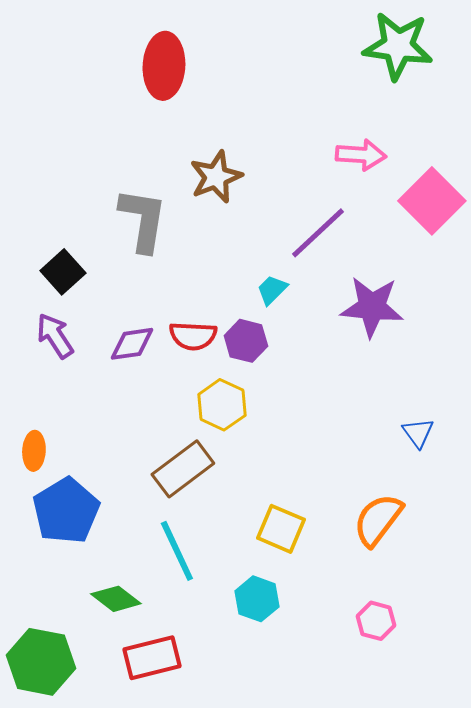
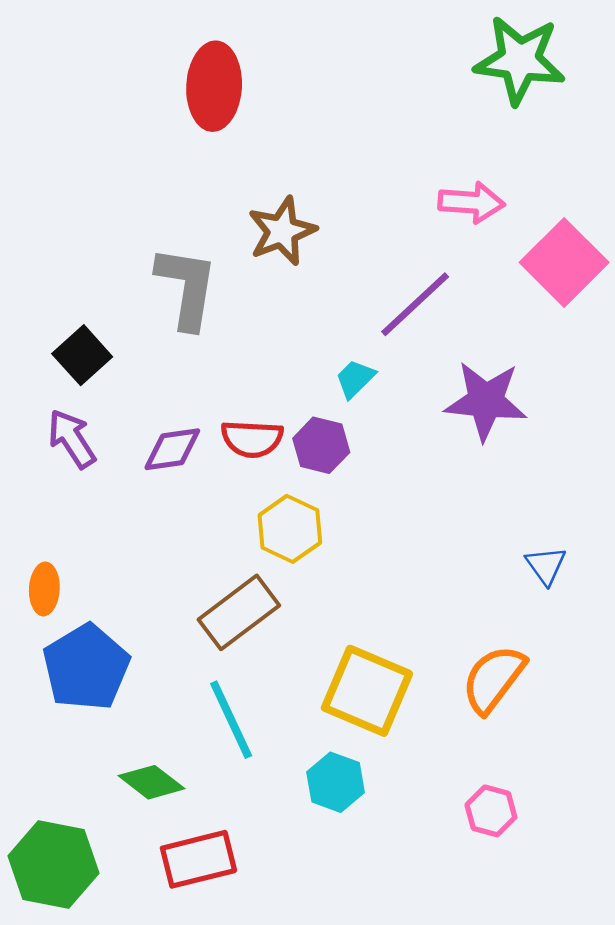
yellow square: (281, 529) -> (367, 691), size x1.4

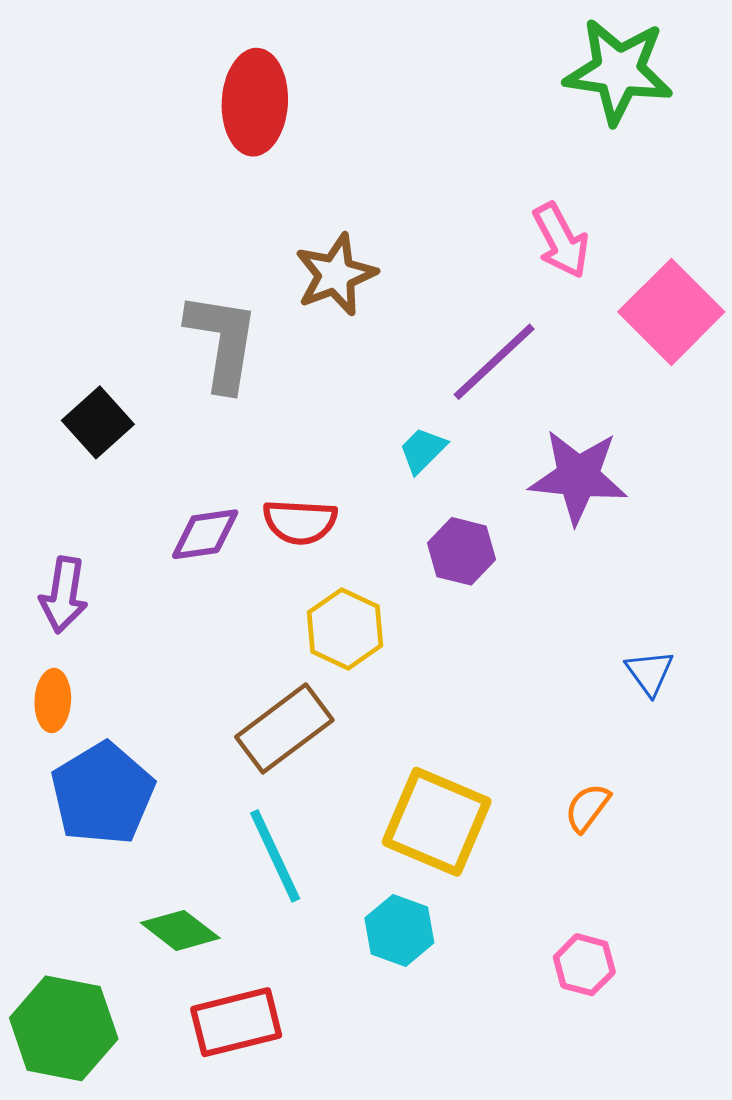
pink arrow: (471, 202) -> (561, 240), turned 58
purple arrow: (72, 439) -> (64, 595), moved, turned -138
purple hexagon: (321, 445) -> (462, 551), moved
orange semicircle: (494, 679) -> (587, 808), size x0.6

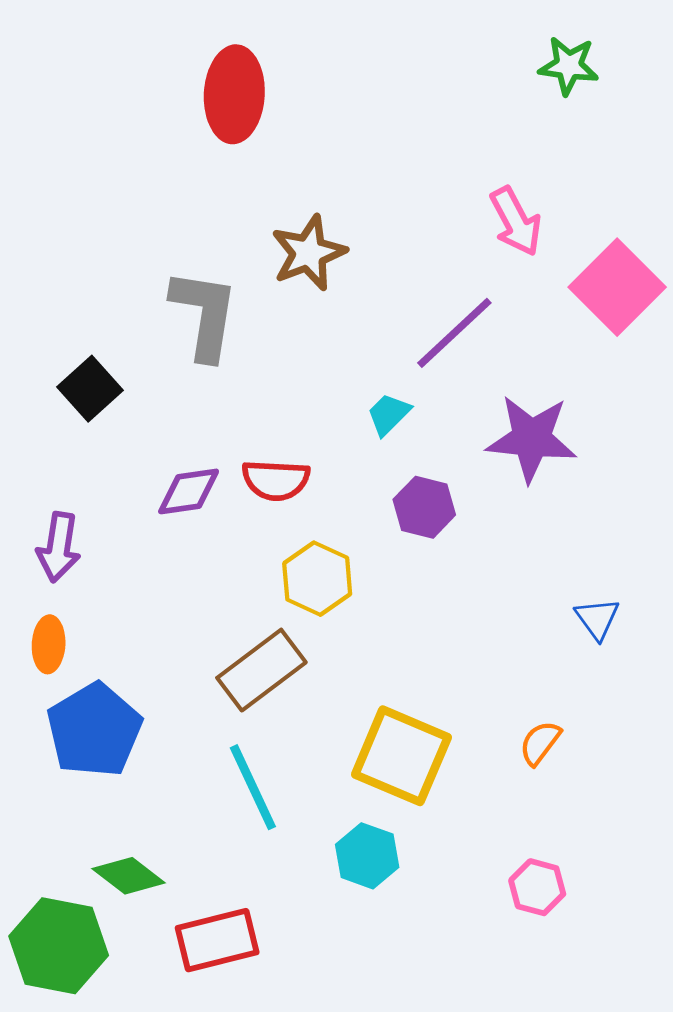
green star: (618, 71) -> (569, 66), size x0.6
green diamond: (180, 930) -> (129, 876), moved

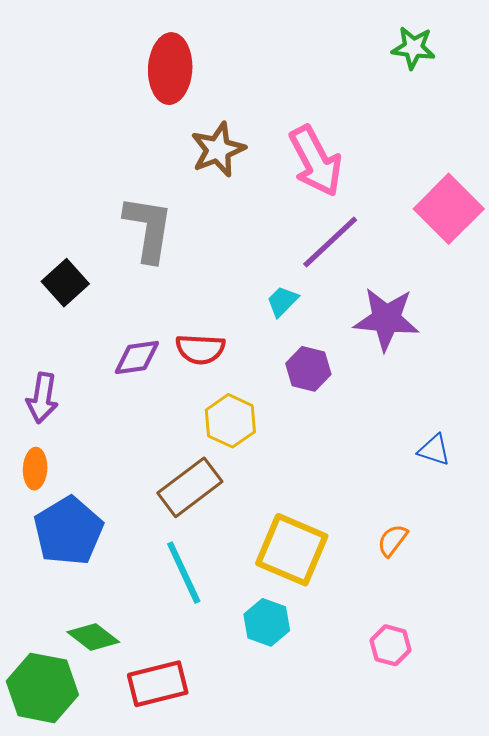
pink arrow: (516, 221) -> (316, 161), moved, size x1.4
brown star: (309, 253) -> (218, 150), moved
blue triangle: (597, 619) -> (434, 450), turned -36

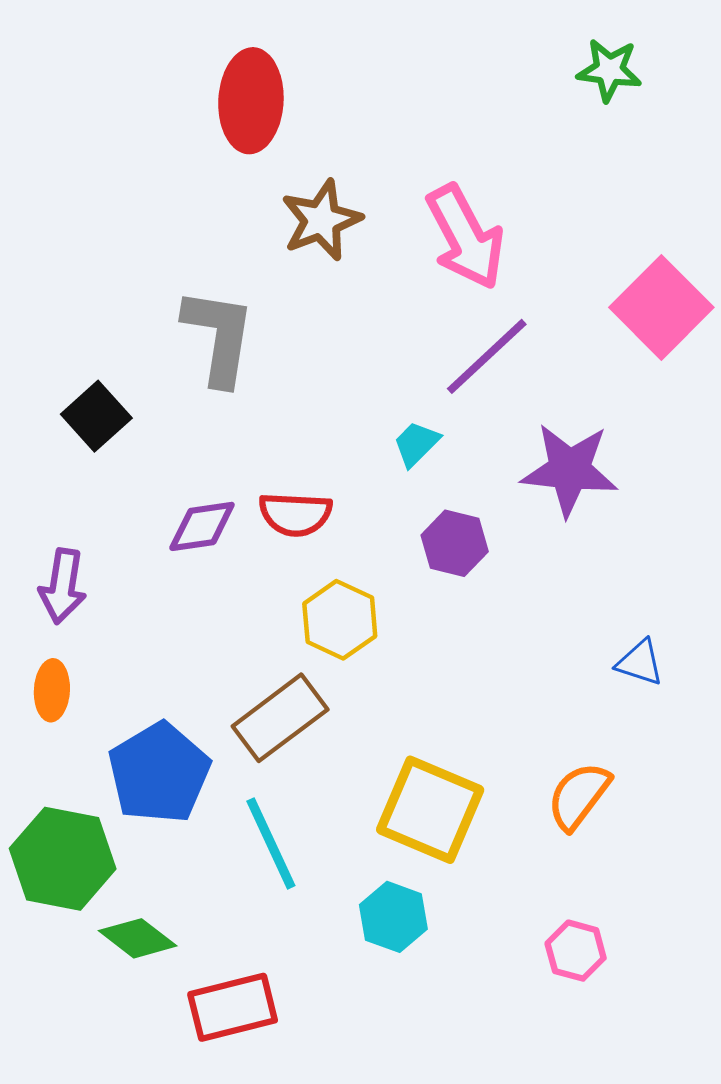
blue pentagon: (68, 531) -> (159, 773), moved
orange semicircle: (393, 540) -> (579, 796), size x1.4
green hexagon: (42, 688) -> (63, 859), moved

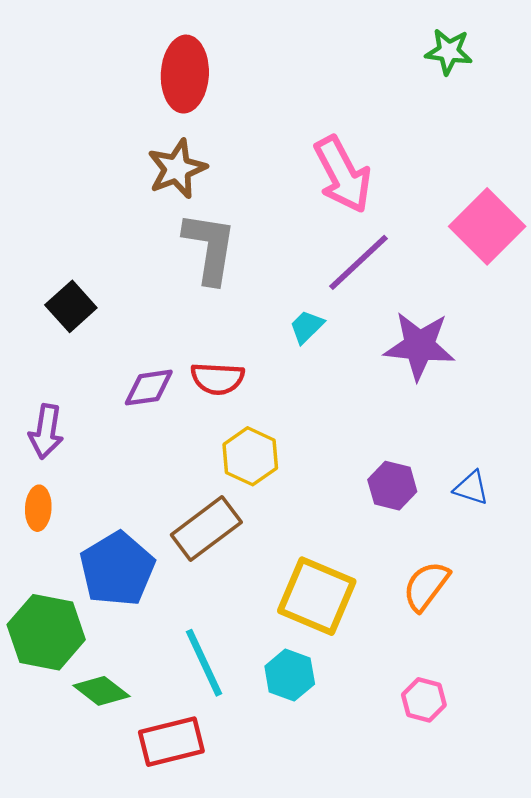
brown star: (321, 220) -> (177, 169), moved
gray L-shape: (219, 337) -> (210, 248), moved
purple hexagon: (455, 543) -> (392, 486), moved
cyan line: (271, 843) -> (204, 663), moved

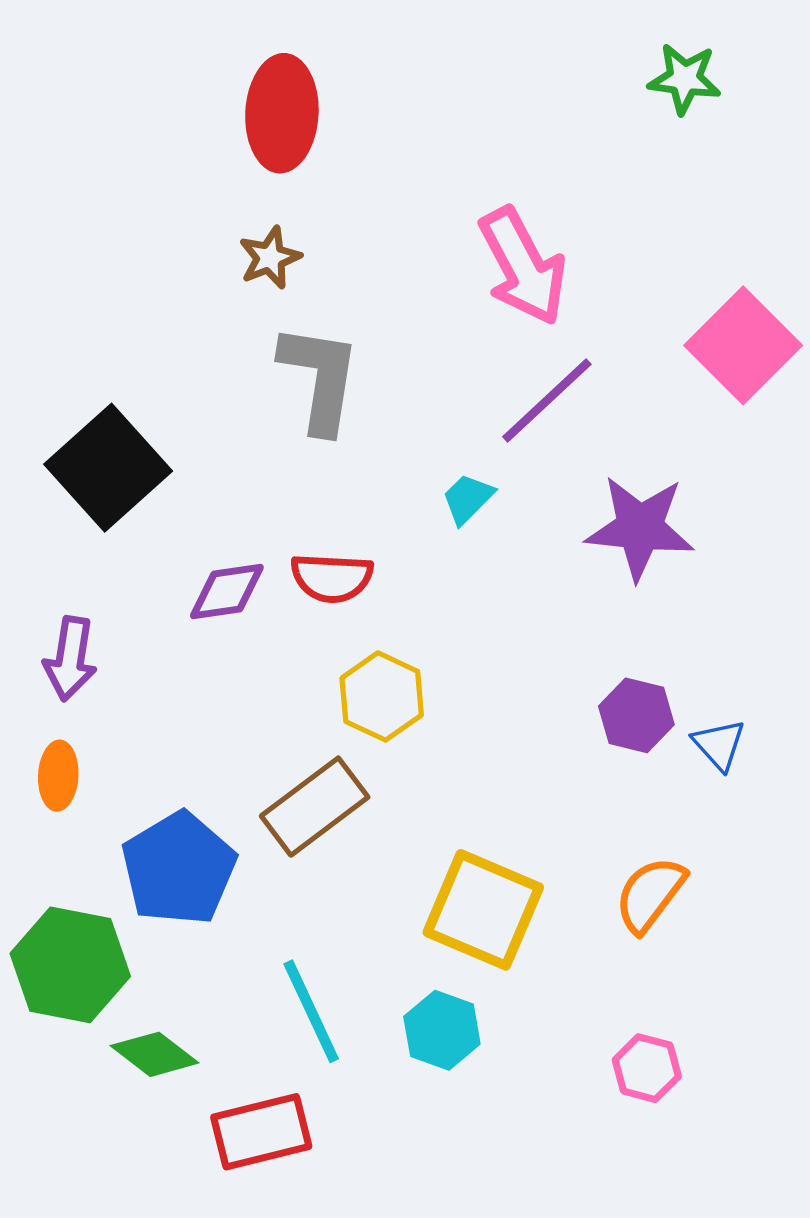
brown star: (177, 169) -> (270, 258), size x0.7
black square: (71, 306) -> (108, 468), size x1.6
purple hexagon: (392, 486) -> (636, 715), moved
blue triangle: (471, 488) -> (719, 745), turned 30

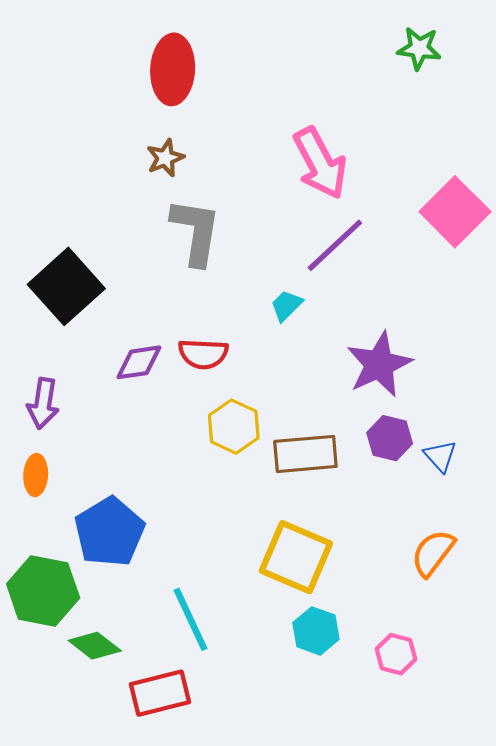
purple star: (640, 528) -> (379, 364), moved, turned -30
brown rectangle: (315, 807) -> (305, 454), moved, turned 32
orange semicircle: (650, 894) -> (433, 553), moved
cyan hexagon: (442, 1030) -> (316, 631), moved

